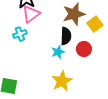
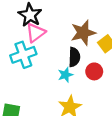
cyan cross: (20, 34) -> (23, 55), size x1.6

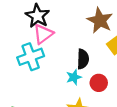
brown star: (83, 33) -> (100, 20), moved, turned -30
red circle: (94, 71) -> (99, 83), moved

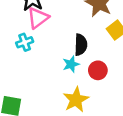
cyan cross: (31, 57) -> (25, 42), size x0.6

